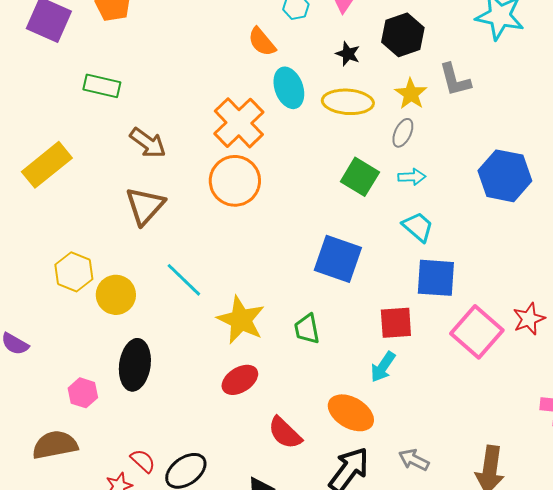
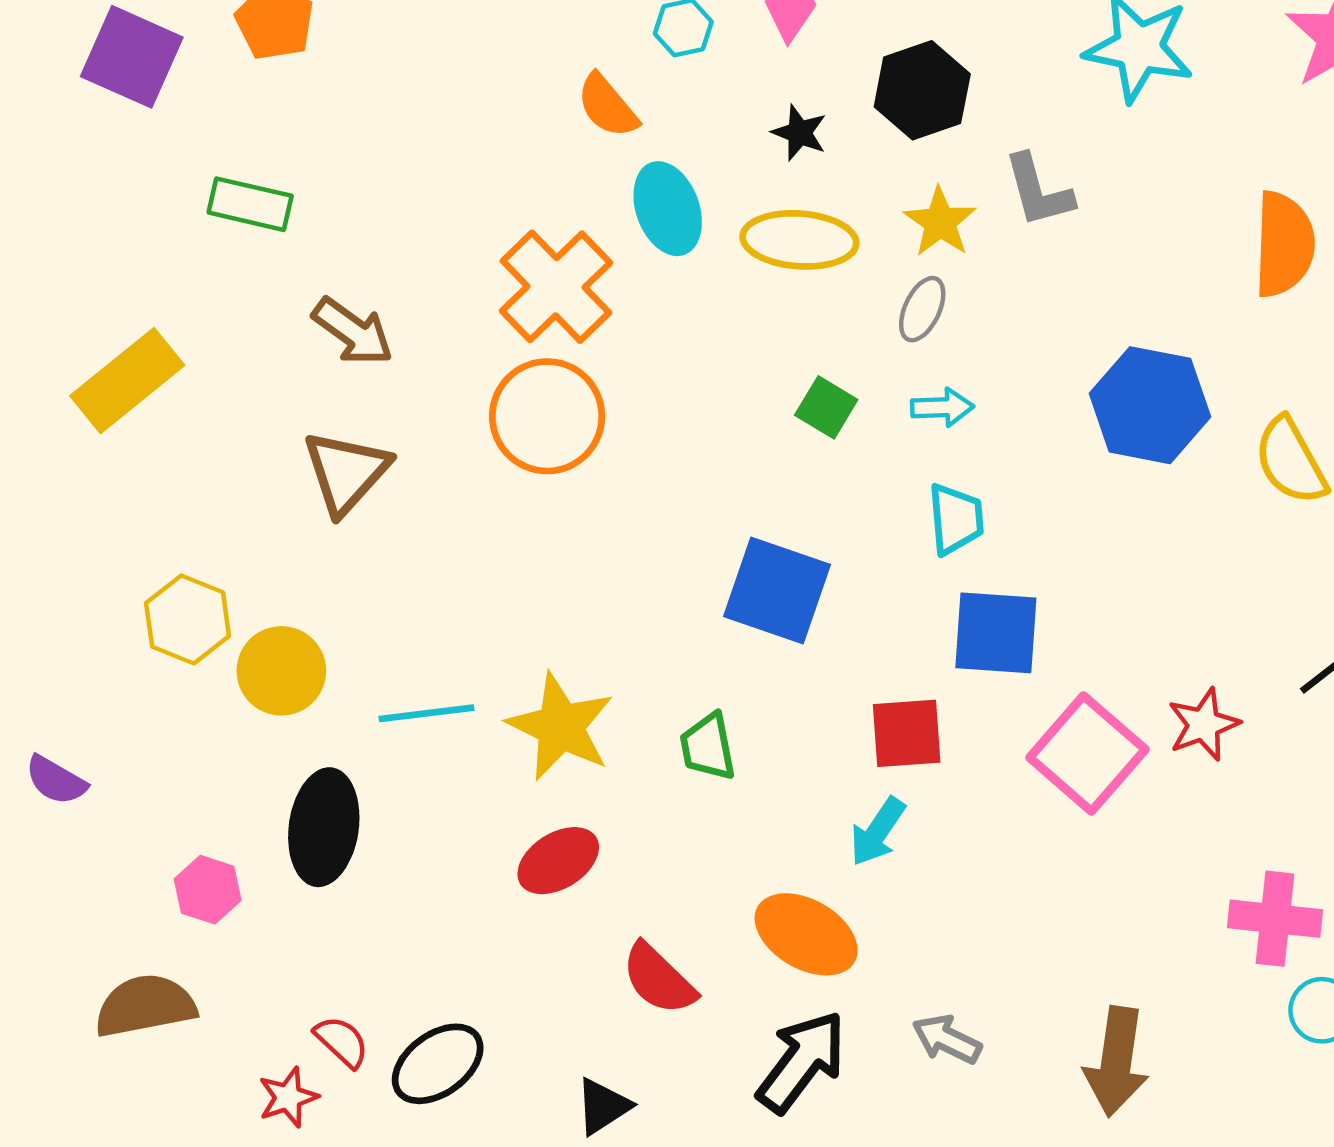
green square: (360, 177) -> (826, 407), size x0.7
cyan trapezoid: (418, 227) -> (956, 519), turned 44
cyan line: (184, 280) -> (426, 713), moved, turned -51

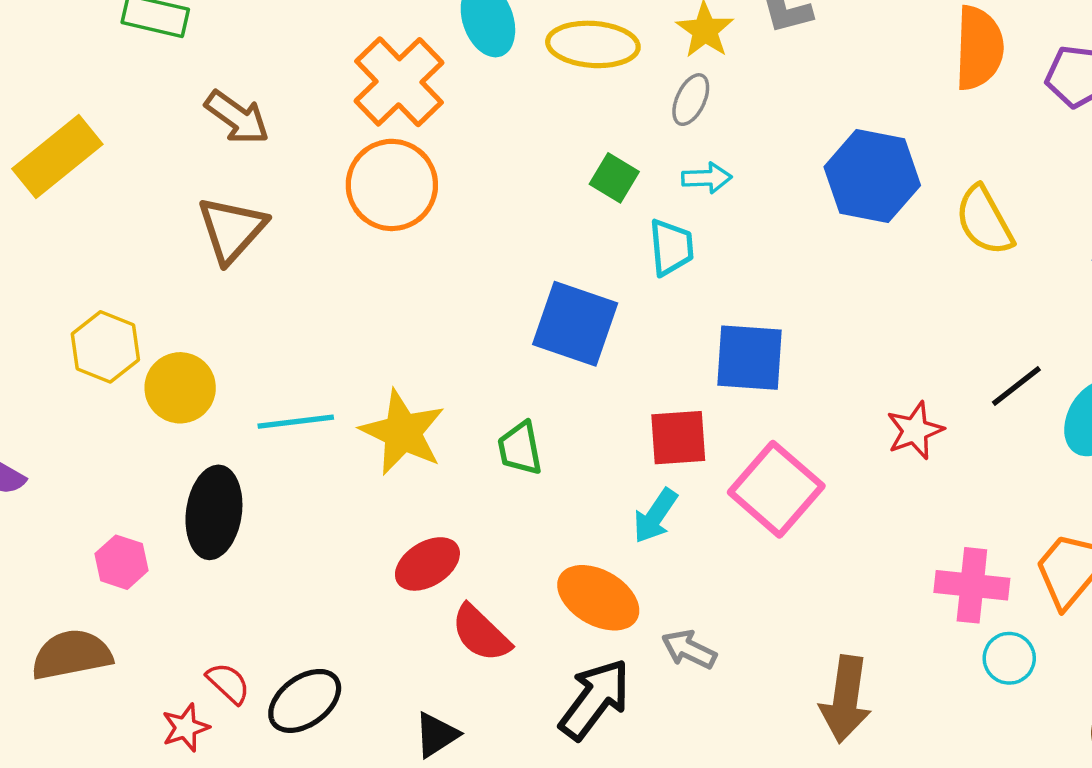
cyan trapezoid: (956, 519) -> (671, 247), moved
pink square: (1087, 753) -> (776, 489), moved
red ellipse: (558, 861) -> (427, 564), moved
gray arrow: (947, 1039) -> (689, 649), moved

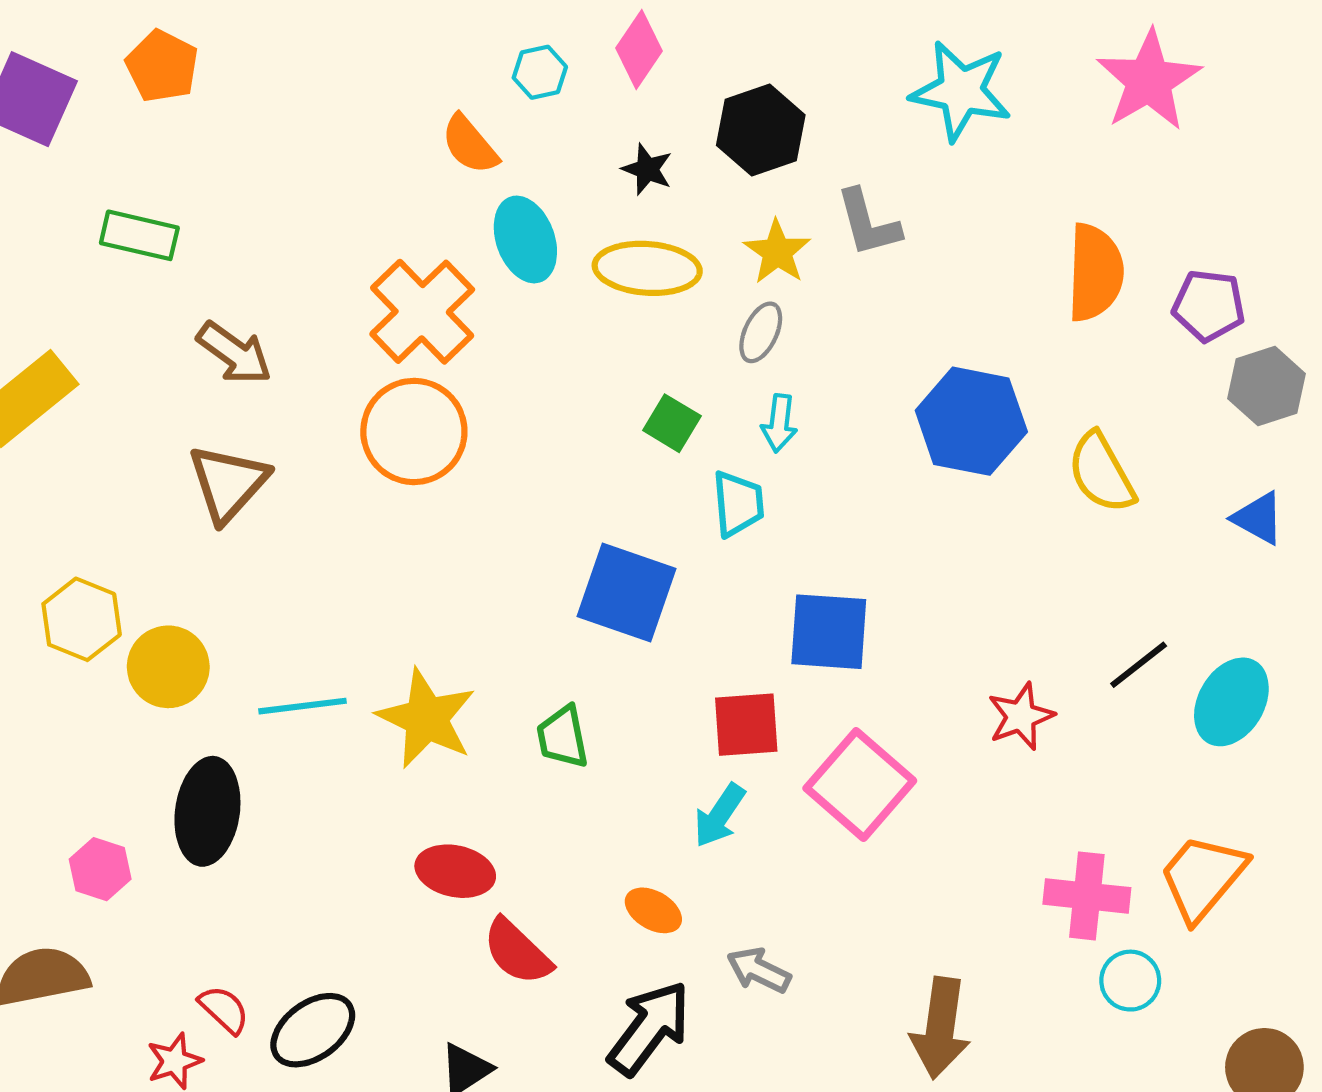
cyan arrow: (707, 178) -> (779, 423), turned 99
red ellipse: (427, 564) -> (455, 871), turned 44
orange ellipse: (598, 598) -> (653, 910), size x0.6

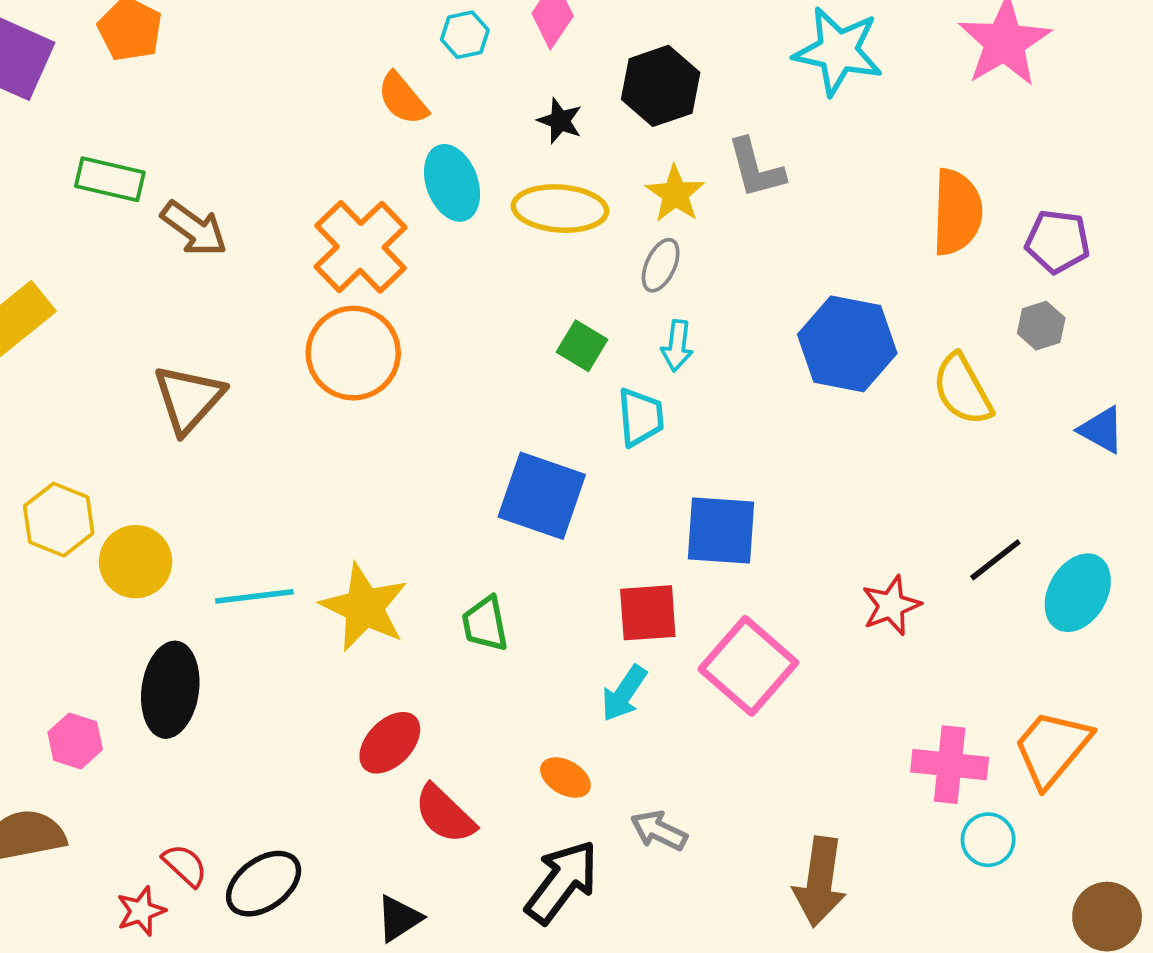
brown arrow: (234, 353) -> (194, 229), moved
gray hexagon: (1267, 386) -> (1041, 326), moved, size x0.7
red ellipse: (455, 871) -> (390, 743), turned -58

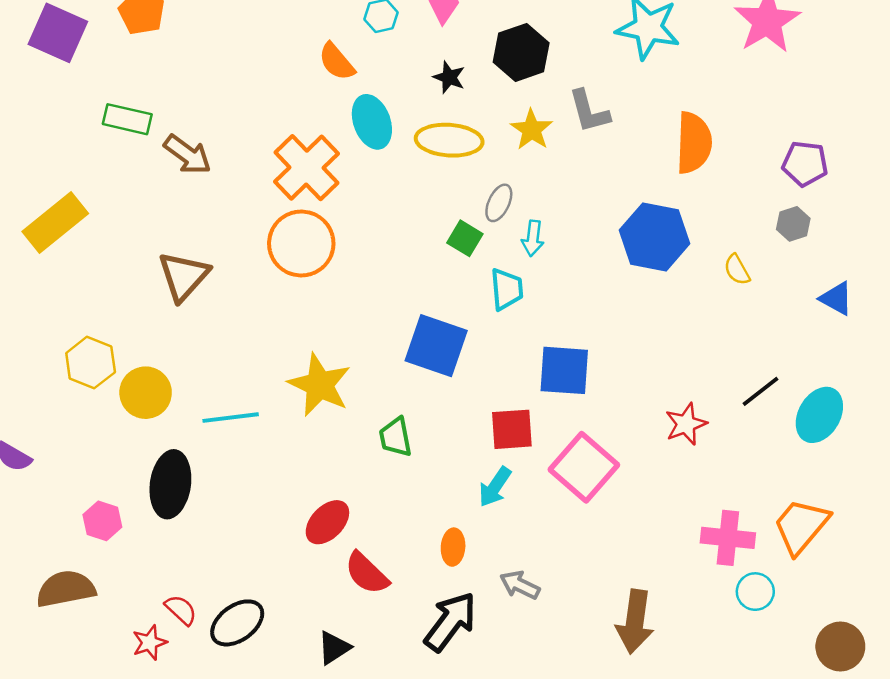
orange semicircle: (957, 212) -> (694, 143), moved
gray ellipse: (661, 265) -> (499, 203), moved
yellow semicircle: (962, 390) -> (737, 270), size x0.6
yellow star: (364, 607) -> (320, 385), moved
orange ellipse: (565, 778) -> (453, 547), turned 64

